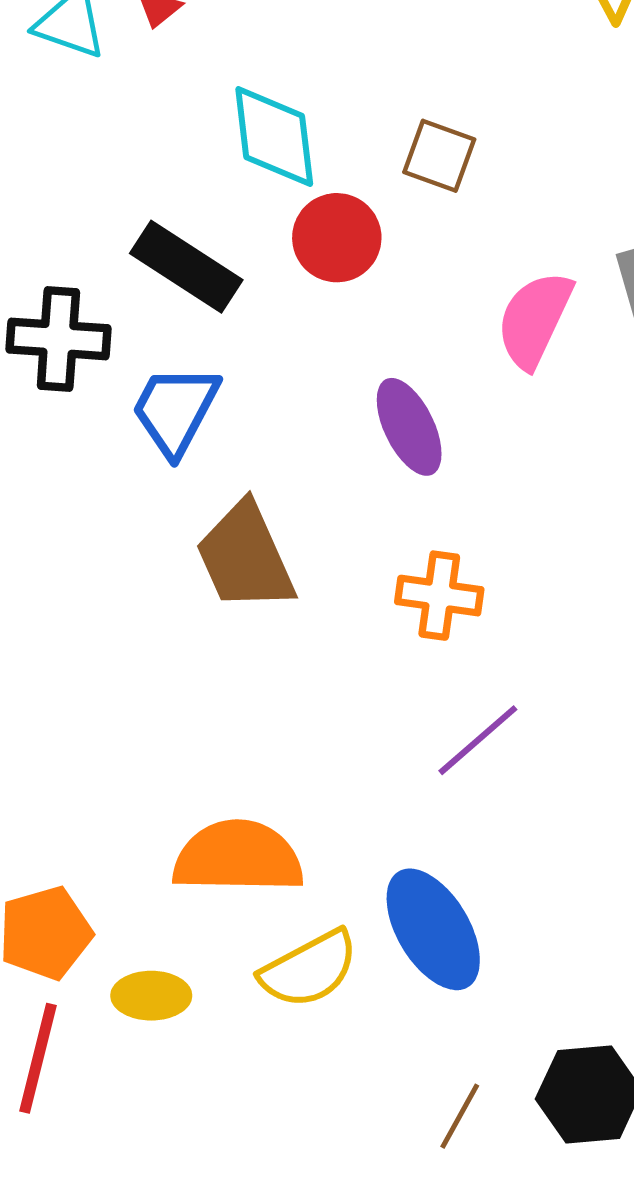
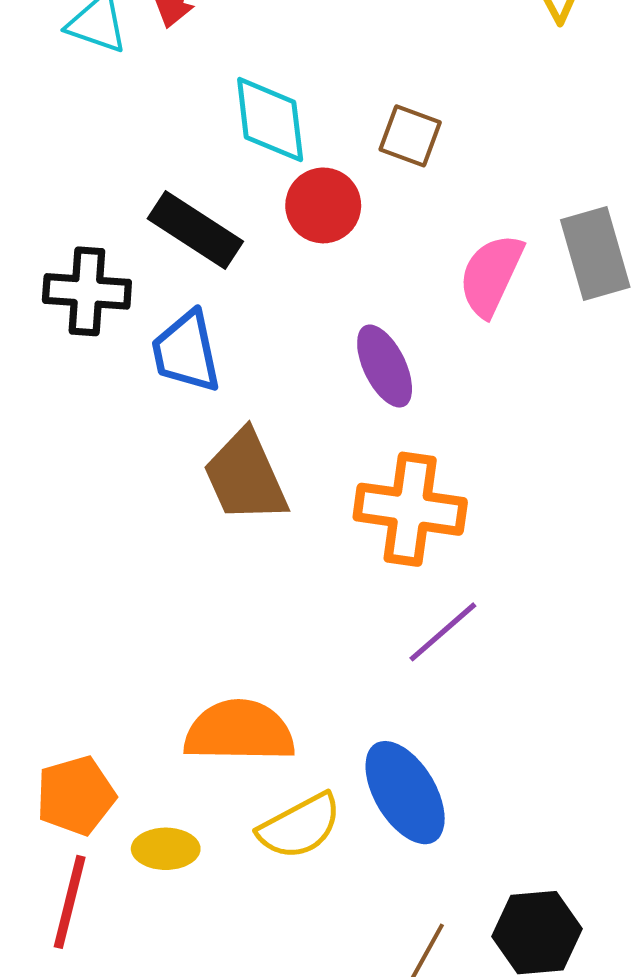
blue trapezoid: (175, 410) -> (186, 352), turned -40
orange cross: (439, 596) -> (410, 509), size x1.5

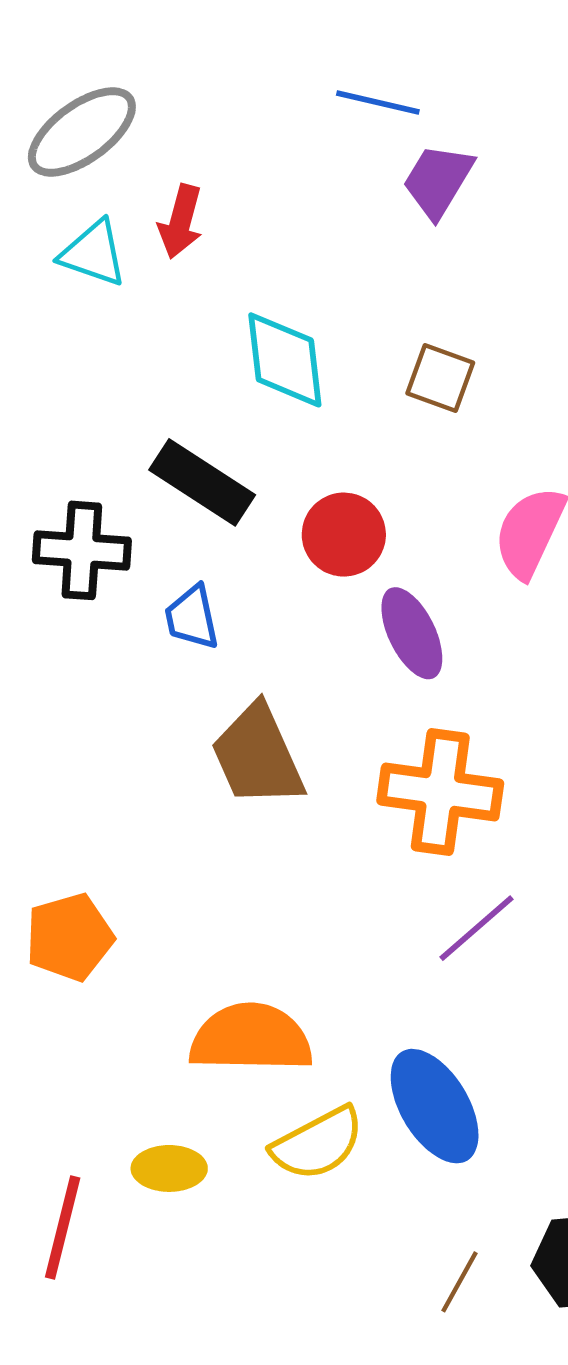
red circle: (323, 205) -> (344, 535), moved
blue trapezoid: (186, 352) -> (192, 617), size x0.7
orange pentagon: (76, 796) -> (69, 937), moved

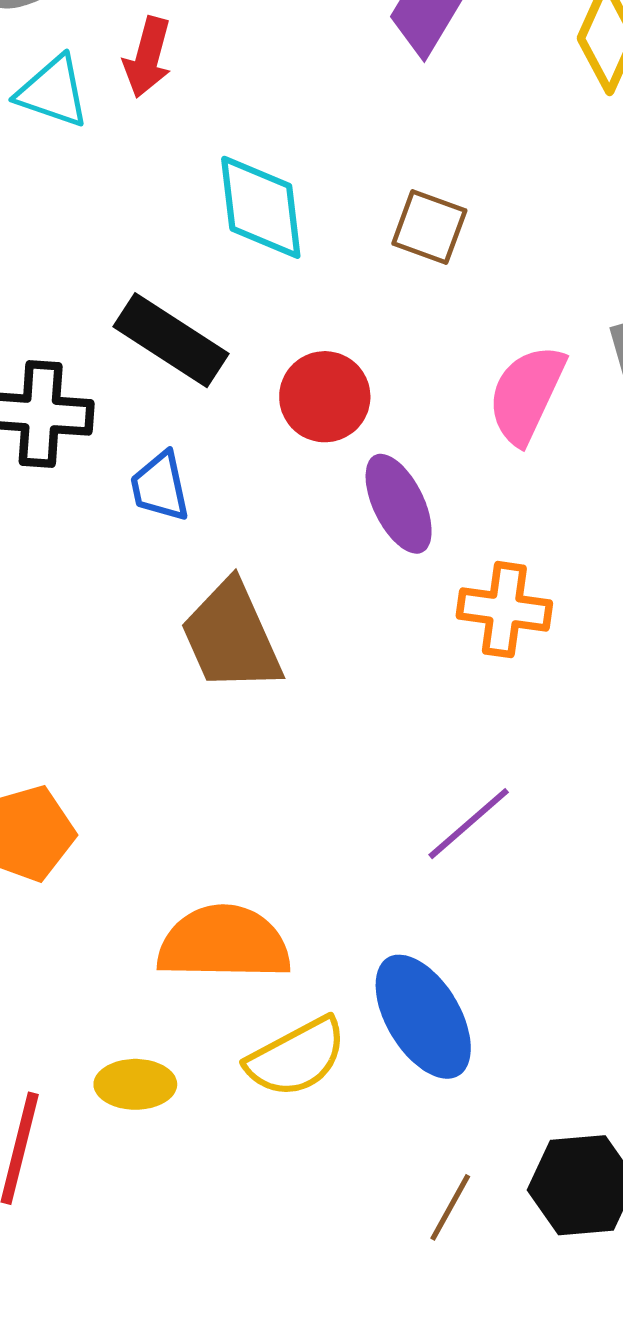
orange cross: (440, 792) -> (504, 610), moved, size x0.7

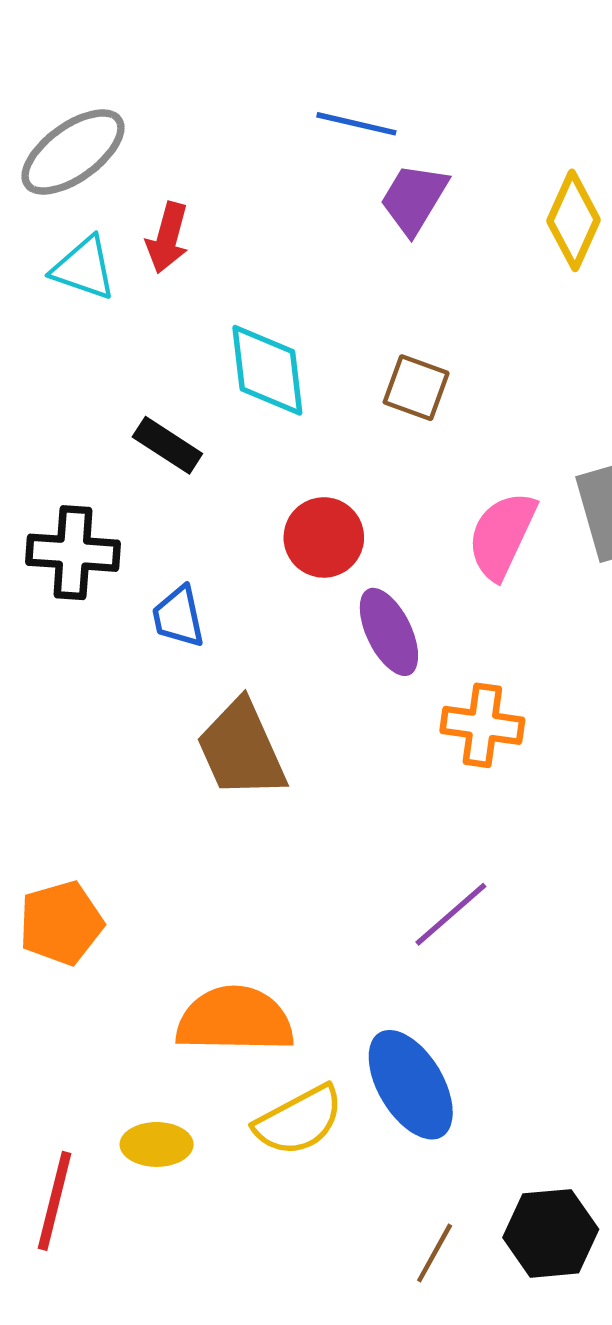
black rectangle: (171, 340) -> (167, 445), moved, size x0.7

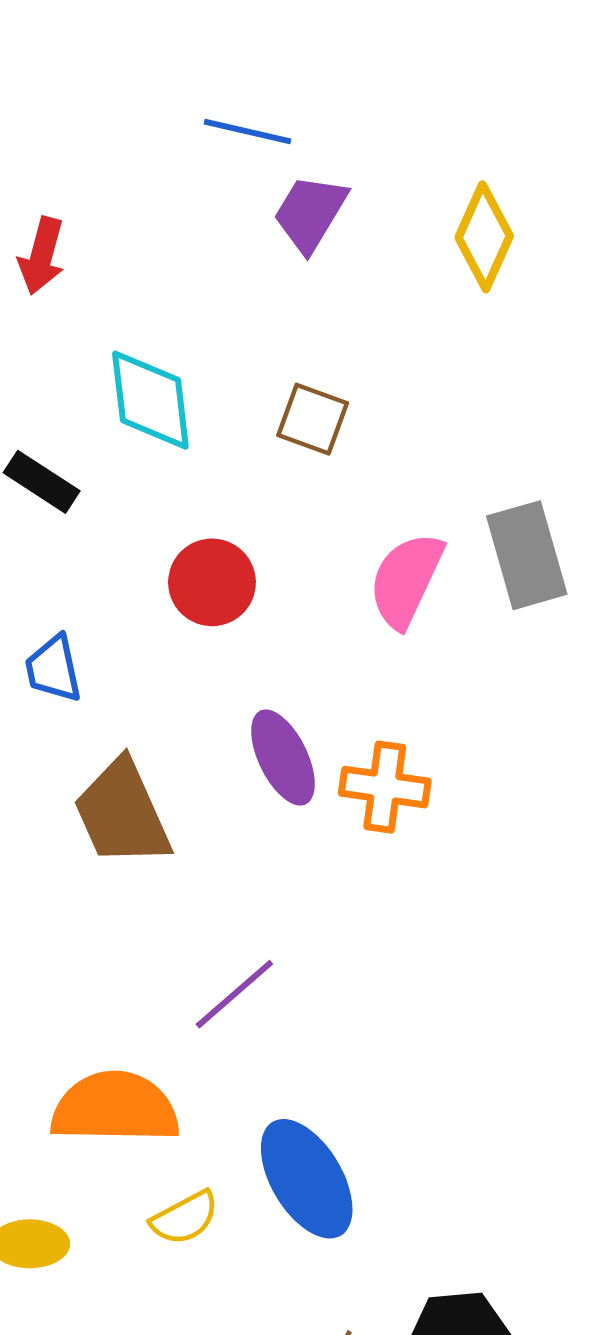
purple ellipse: (389, 632) -> (283, 758), moved
purple line: (451, 914) -> (234, 994), moved
yellow semicircle: (299, 1121) -> (185, 1218), size x0.7

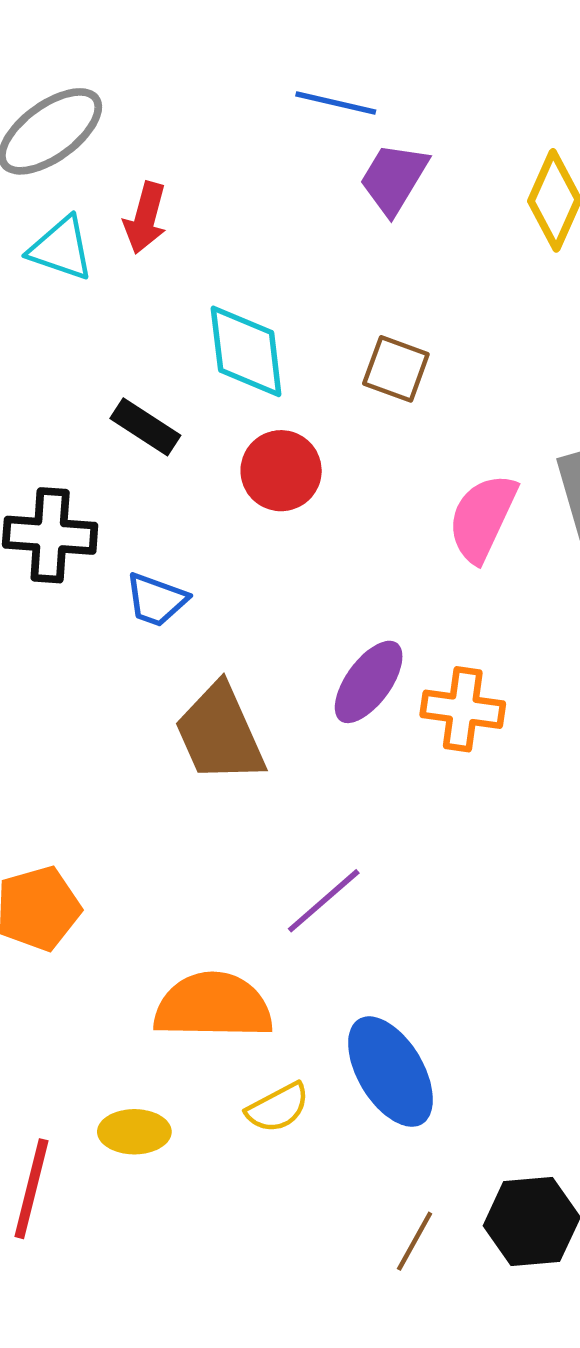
red circle: (212, 582) -> (281, 471), moved
blue trapezoid: (53, 669) -> (156, 600), turned -58
purple ellipse: (283, 758) -> (369, 682), turned 62

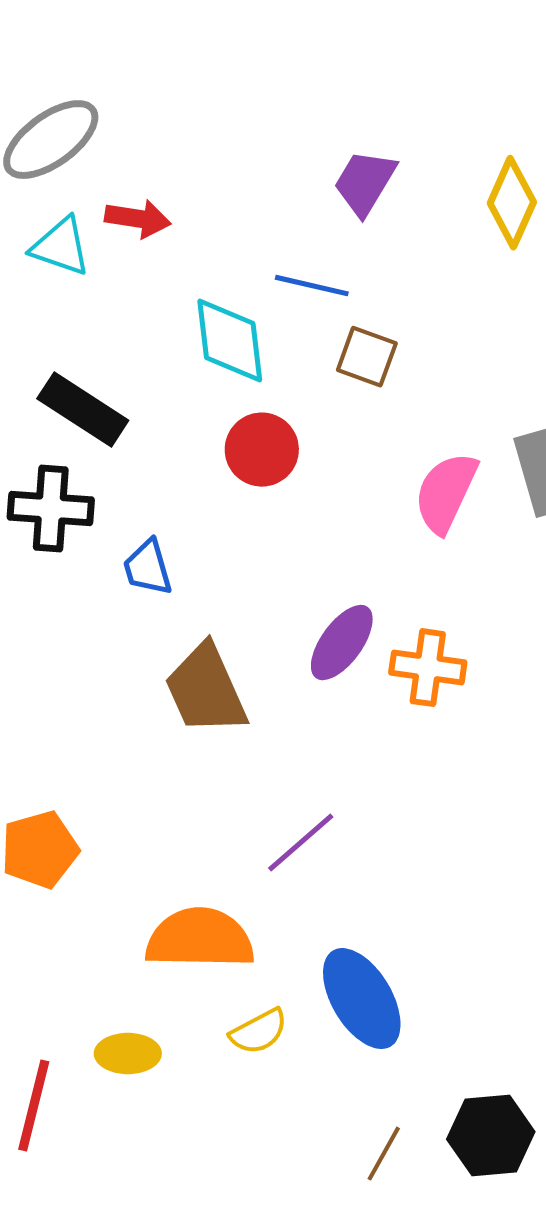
blue line: (336, 103) -> (312, 286), moved
red arrow: (145, 218) -> (138, 219), turned -96
black rectangle: (145, 427) -> (83, 410), moved, size x1.4
blue trapezoid: (156, 600) -> (148, 568), turned 54

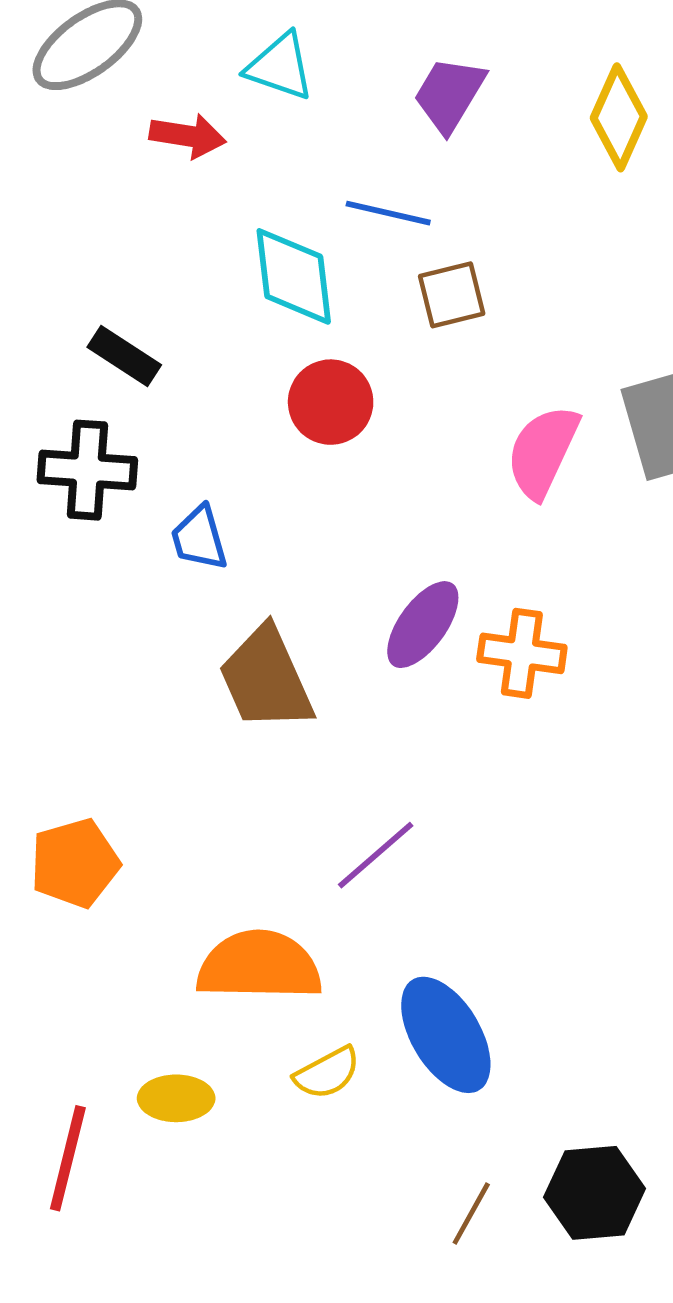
cyan triangle: (61, 247) -> (280, 67), moved
brown square: (367, 357) -> (452, 295), turned -34
black rectangle: (83, 410) -> (124, 356), size x0.7

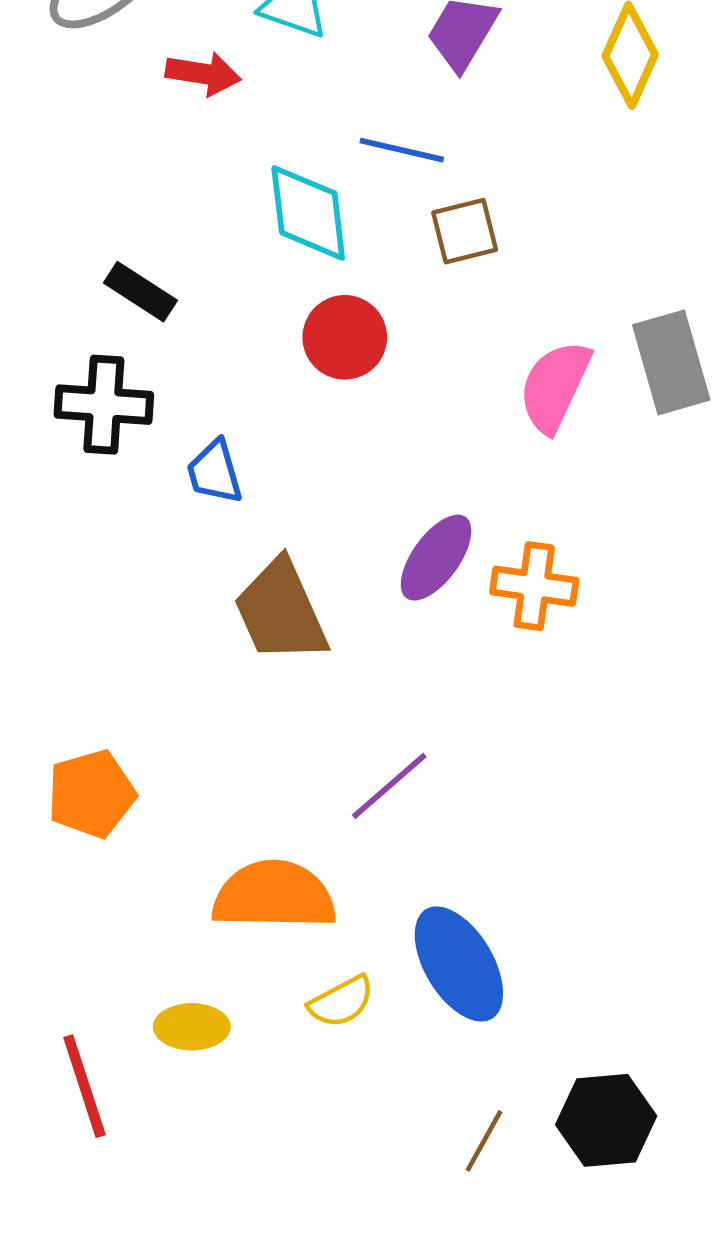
red line: (68, 1158) -> (84, 1086), turned -32

